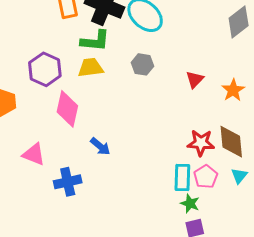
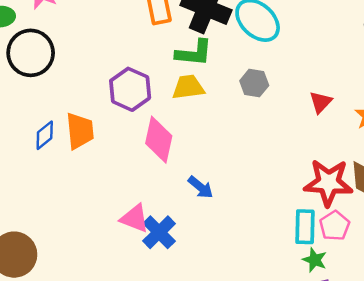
red star: (201, 143) -> (328, 183), size x1.4
pink triangle: (34, 154) -> (135, 218), moved
blue cross: (68, 182) -> (159, 232), turned -32

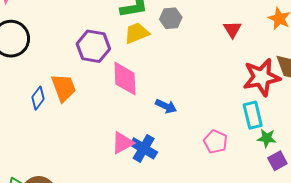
gray hexagon: (254, 83) -> (171, 18), moved
red triangle: (321, 102) -> (232, 29), moved
pink triangle: (135, 218) -> (122, 143), turned -35
pink pentagon: (335, 226) -> (215, 142), moved

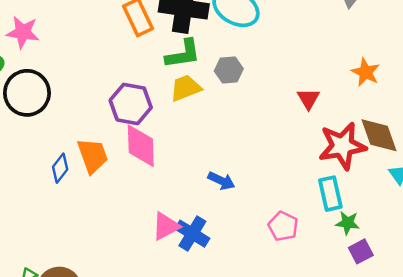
red triangle: (232, 29) -> (308, 99), moved
pink diamond: (125, 79) -> (141, 146), moved

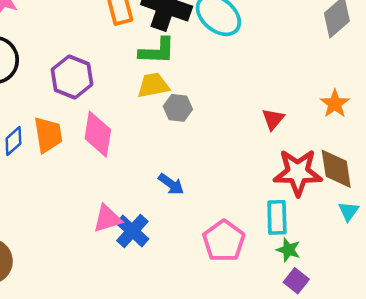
gray hexagon: (229, 70) -> (178, 108), moved
purple hexagon: (131, 104) -> (72, 77), moved
pink pentagon: (283, 226) -> (224, 241), size x1.4
purple square: (361, 251) -> (296, 281), turned -35

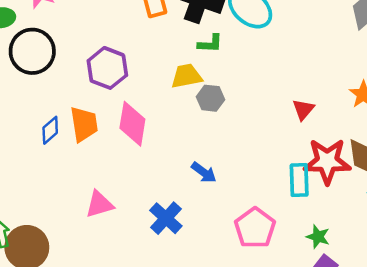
green L-shape: (157, 51) -> (210, 44), moved, size x0.7
cyan rectangle: (277, 217) -> (299, 180), moved
pink triangle: (107, 219) -> (99, 204), moved

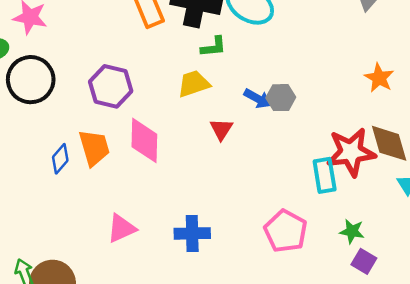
gray hexagon: (210, 98) -> (281, 98), moved
red triangle: (303, 109) -> (221, 129), moved
blue arrow: (204, 172) -> (257, 99), moved
blue cross: (166, 218) -> (192, 233), turned -36

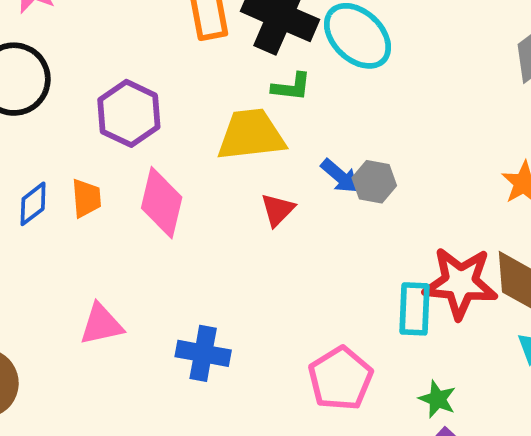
yellow trapezoid: (194, 84) -> (251, 135), size x1.4
orange trapezoid: (94, 148) -> (86, 198), size x0.7

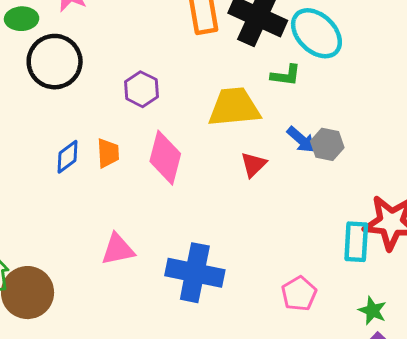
green L-shape: (291, 87) -> (286, 75), moved
purple hexagon: (129, 113) -> (141, 89), size x0.7
blue cross: (203, 353) -> (195, 273), size x1.4
pink pentagon: (340, 379) -> (299, 294), size x0.7

